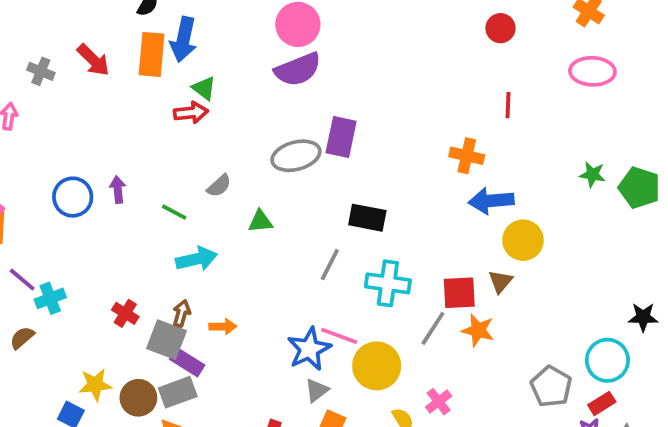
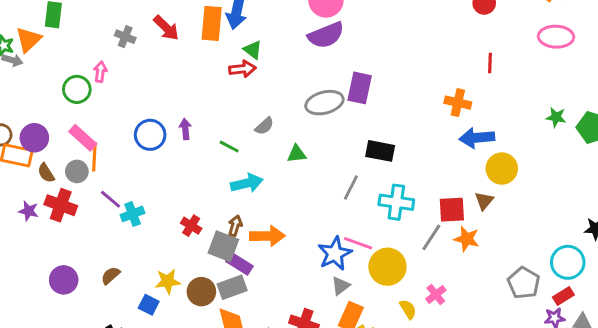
orange arrow: (223, 326) -> (267, 236), size x1.6
brown semicircle: (22, 338) -> (111, 275), moved

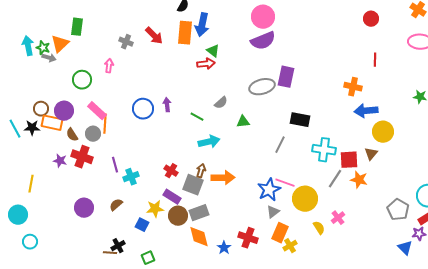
green circle: (77, 89) -> (82, 80), moved
purple line: (111, 199) -> (115, 165), moved, turned 35
cyan cross: (396, 202) -> (324, 150), moved
cyan cross: (133, 214) -> (131, 177), moved
purple rectangle: (239, 264) -> (172, 197), moved

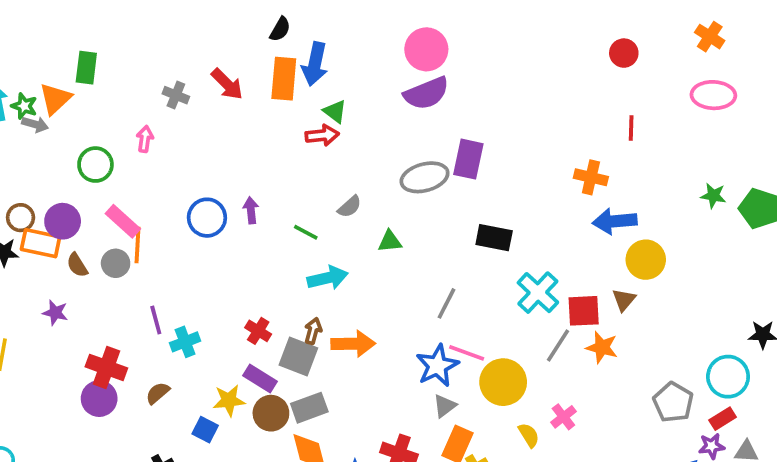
gray line: (280, 145) -> (446, 303), moved
cyan cross: (324, 150) -> (538, 293), turned 35
red cross: (82, 157) -> (106, 367), moved

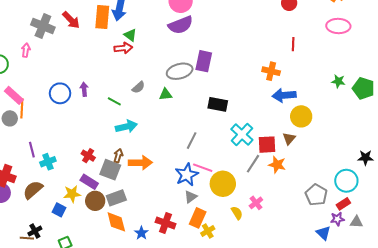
gray cross: (176, 95) -> (43, 26), size x1.6
green triangle: (390, 241) -> (166, 94), moved
brown semicircle: (158, 393) -> (33, 190), size x1.5

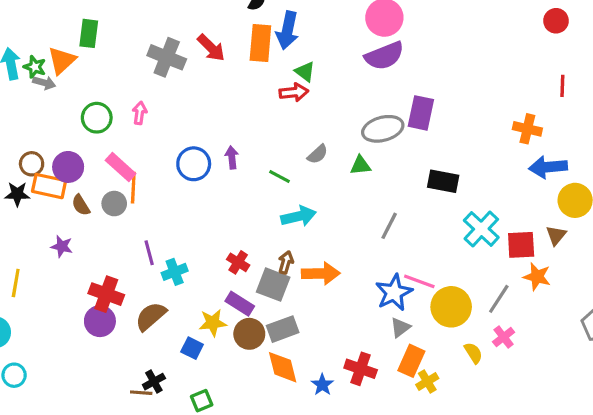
pink arrow: (26, 50) -> (140, 113), moved
gray line: (192, 141) -> (389, 226), moved
gray line: (253, 164) -> (499, 299), moved

